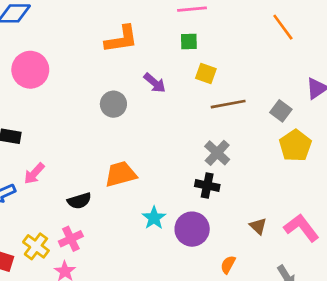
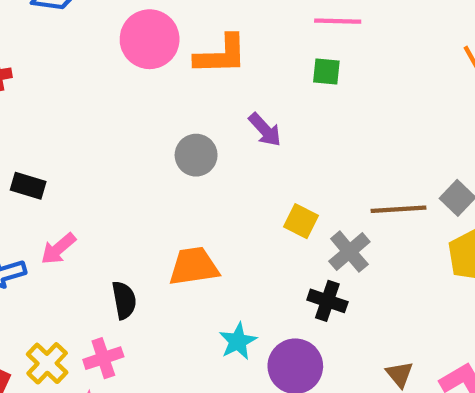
pink circle: (30, 70) -> (150, 39), moved
yellow square: (206, 74) -> (301, 221), moved
brown line: (228, 104) -> (399, 209), moved
black semicircle: (79, 201) -> (124, 300), turned -90

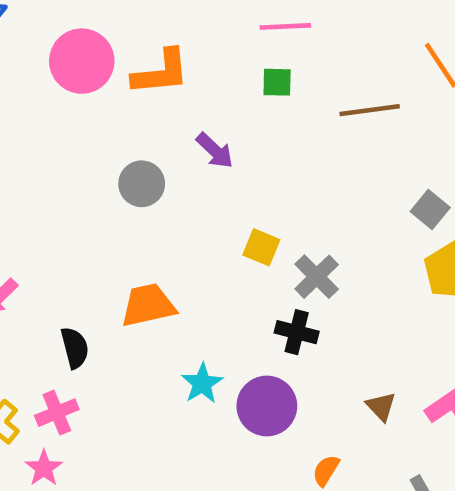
brown line: (399, 209) -> (370, 110), moved

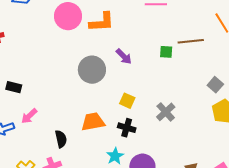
green square: (277, 82) -> (166, 52), moved
gray circle: (142, 184) -> (92, 70), size x1.4
yellow square: (261, 247) -> (127, 101), moved
black cross: (297, 332) -> (127, 128), moved

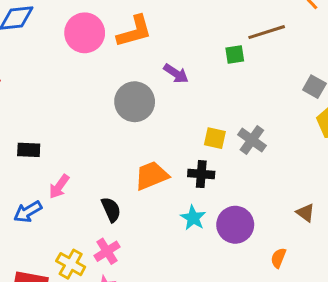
yellow square: (127, 101) -> (215, 138), moved

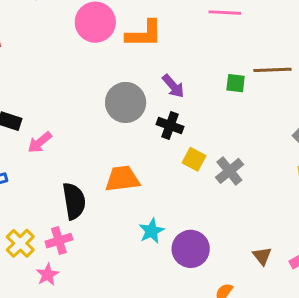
black cross: (201, 174) -> (170, 125), moved
pink arrow: (59, 186) -> (40, 142), moved
black semicircle: (111, 210) -> (74, 201), size x1.4

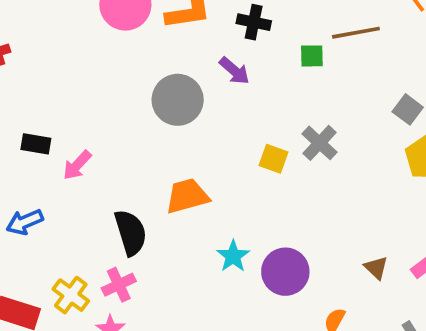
black cross: (170, 125) -> (254, 22), moved
gray cross: (229, 171) -> (320, 143), moved

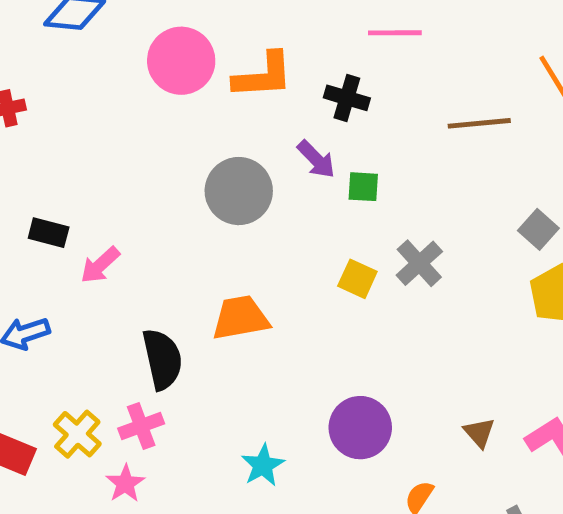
green square: (312, 56) -> (363, 187), moved
cyan star: (233, 256) -> (263, 465), moved

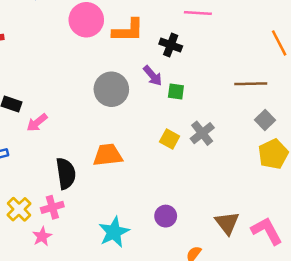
brown line: (479, 123) -> (251, 84), moved
purple circle: (360, 428) -> (166, 216), size x0.7
brown triangle: (479, 433) -> (227, 223), size x1.5
cyan star: (263, 465) -> (114, 232), size x1.4

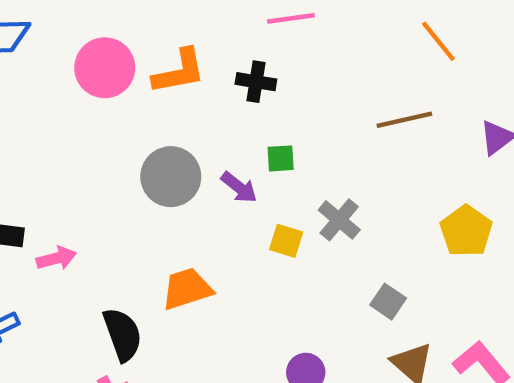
purple arrow: (153, 76) -> (239, 187), moved
gray square: (265, 120) -> (388, 302), moved
pink arrow: (37, 123) -> (56, 258), turned -145

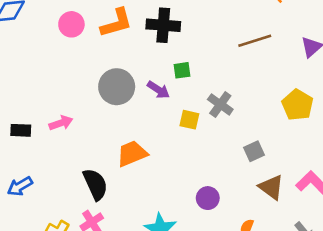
pink circle: (105, 68) -> (71, 24), size x0.7
black cross: (256, 82) -> (163, 25), size x1.4
pink arrow: (56, 258) -> (61, 123), moved
gray square: (388, 302) -> (254, 151), turned 36

